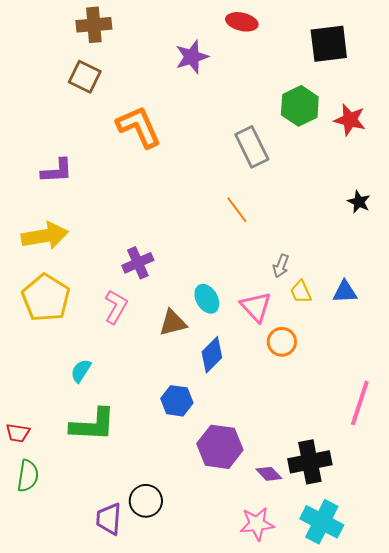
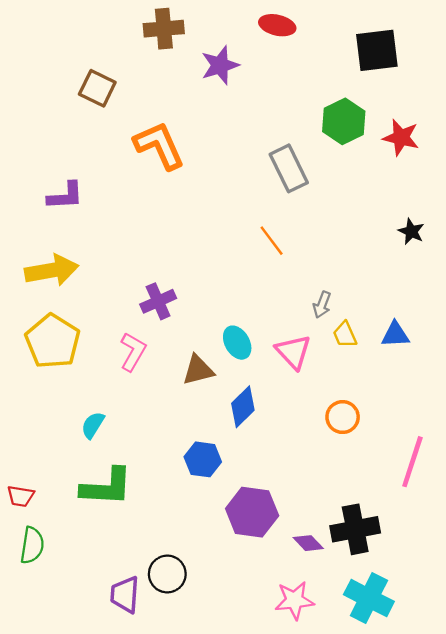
brown cross: (94, 25) -> (164, 29), moved
orange circle: (282, 342) -> (343, 417), moved

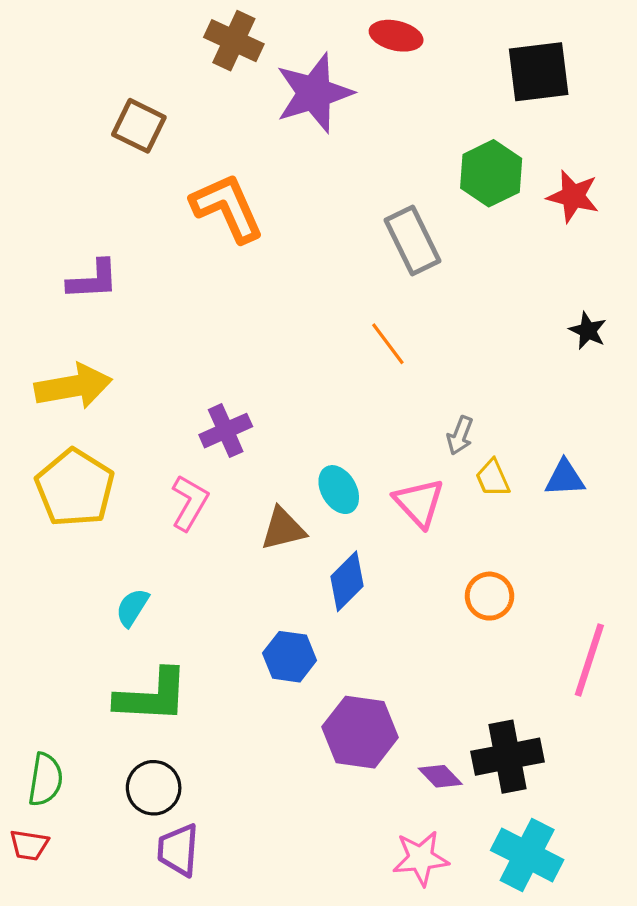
brown cross: (164, 29) -> (234, 41), turned 30
purple star: (220, 65) -> (314, 93), size x1.4
red trapezoid: (21, 496) -> (29, 845), moved
black circle: (167, 574) -> (154, 788), moved

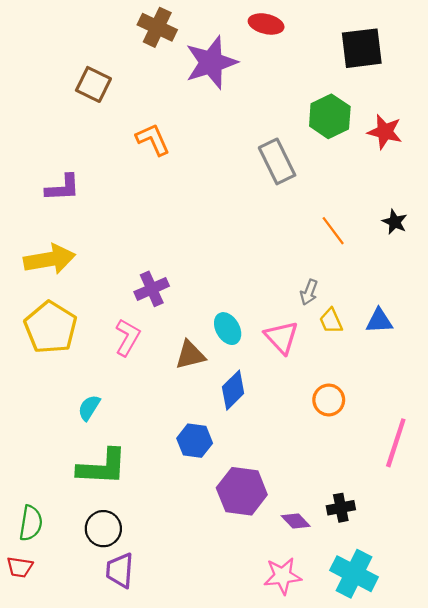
orange L-shape: (227, 208) -> (153, 139), size x0.7
orange line: (388, 344) -> (333, 231), moved
black cross: (508, 757) -> (341, 508), size x0.6

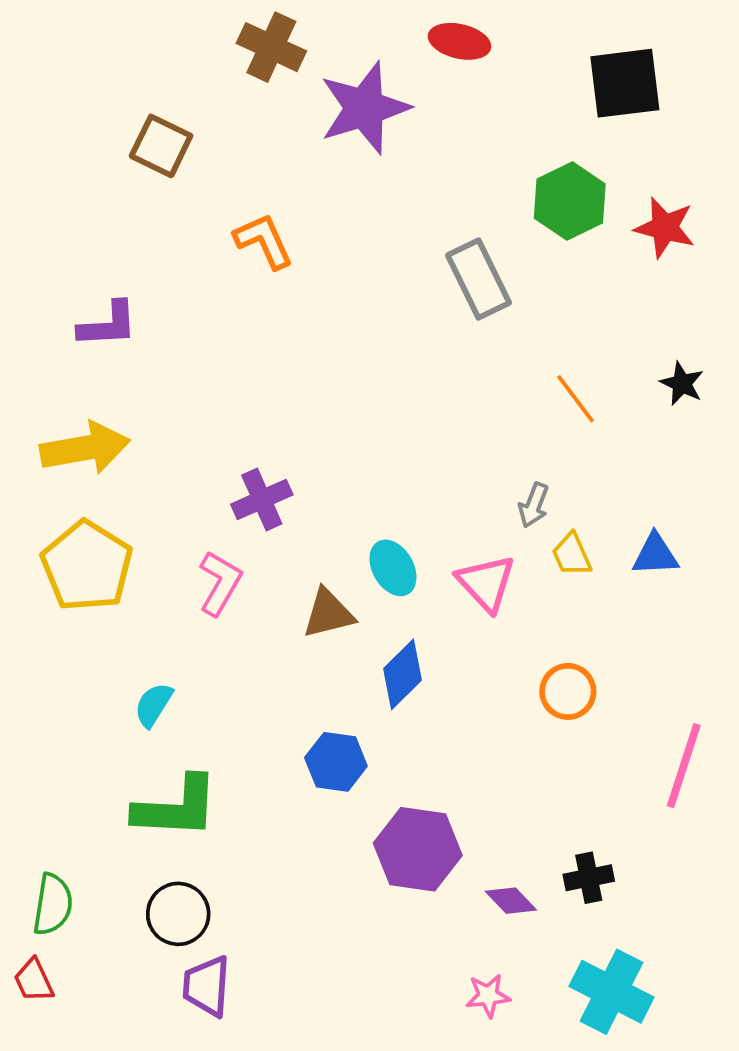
red trapezoid: (20, 567) -> (34, 980), turned 56
pink star: (283, 576) -> (488, 996), size x0.7

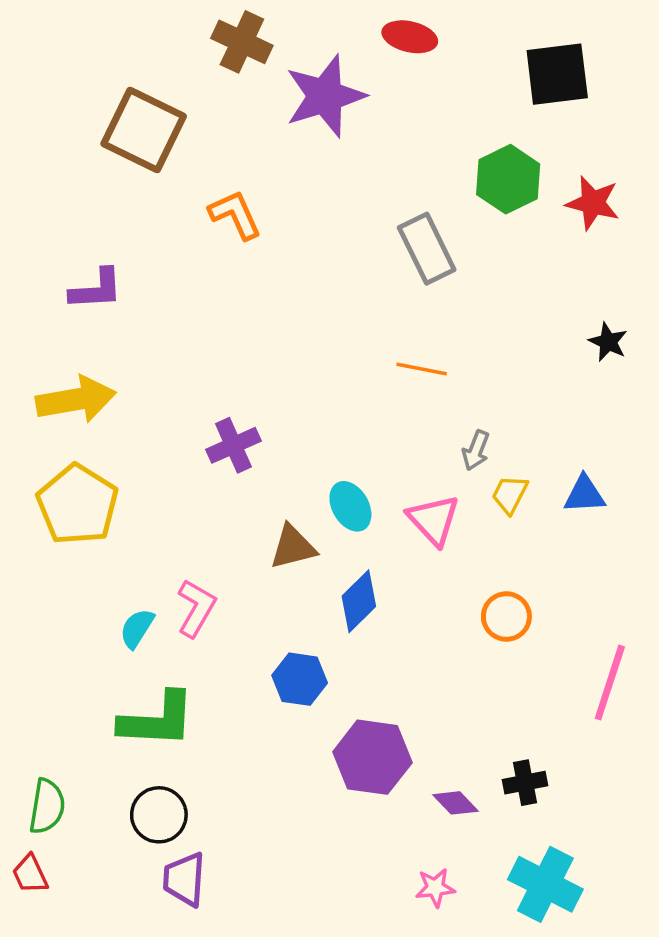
brown square: (161, 146) -> (144, 130), size x1.5
orange line: (575, 399) -> (422, 369), moved, turned -42
yellow trapezoid: (572, 555) -> (510, 494), turned 51
pink L-shape: (220, 583) -> (196, 608), moved

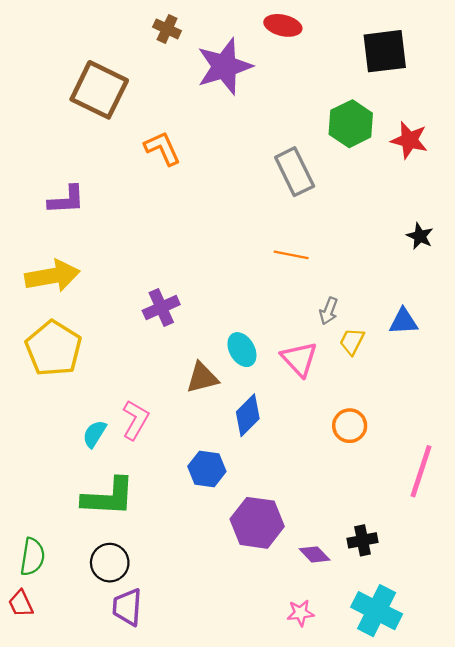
brown cross: (242, 42) -> (167, 29), size x0.7
blue triangle: (584, 494) -> (403, 322), moved

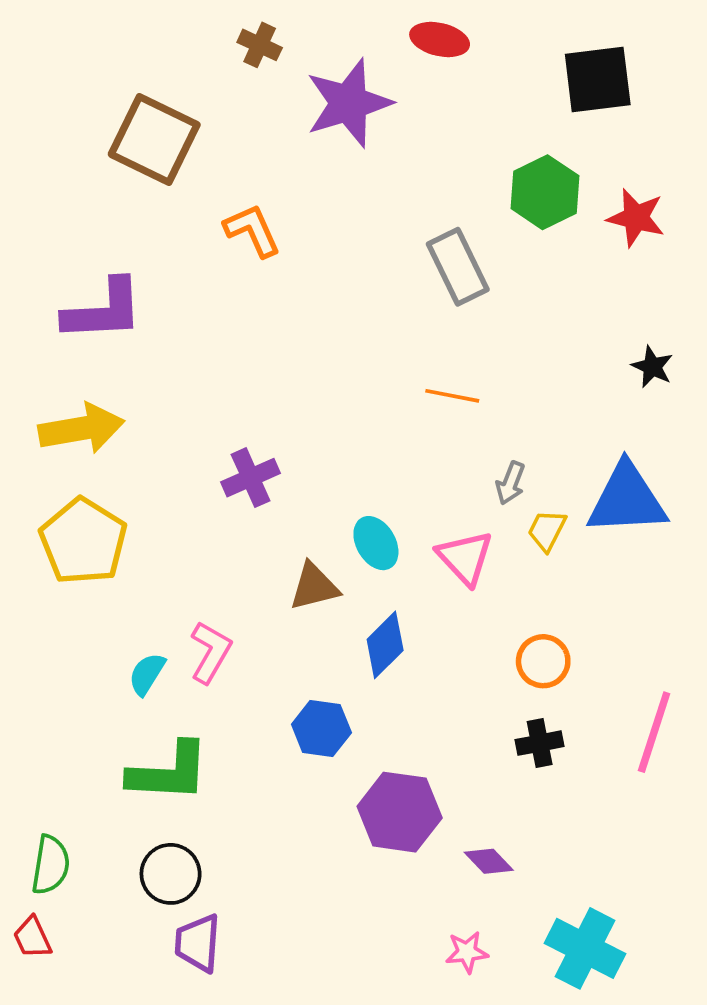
purple L-shape: (66, 200) -> (103, 310), size x1.4
blue triangle: (403, 322) -> (627, 499), size x1.8
black cross: (362, 540) -> (540, 743), moved

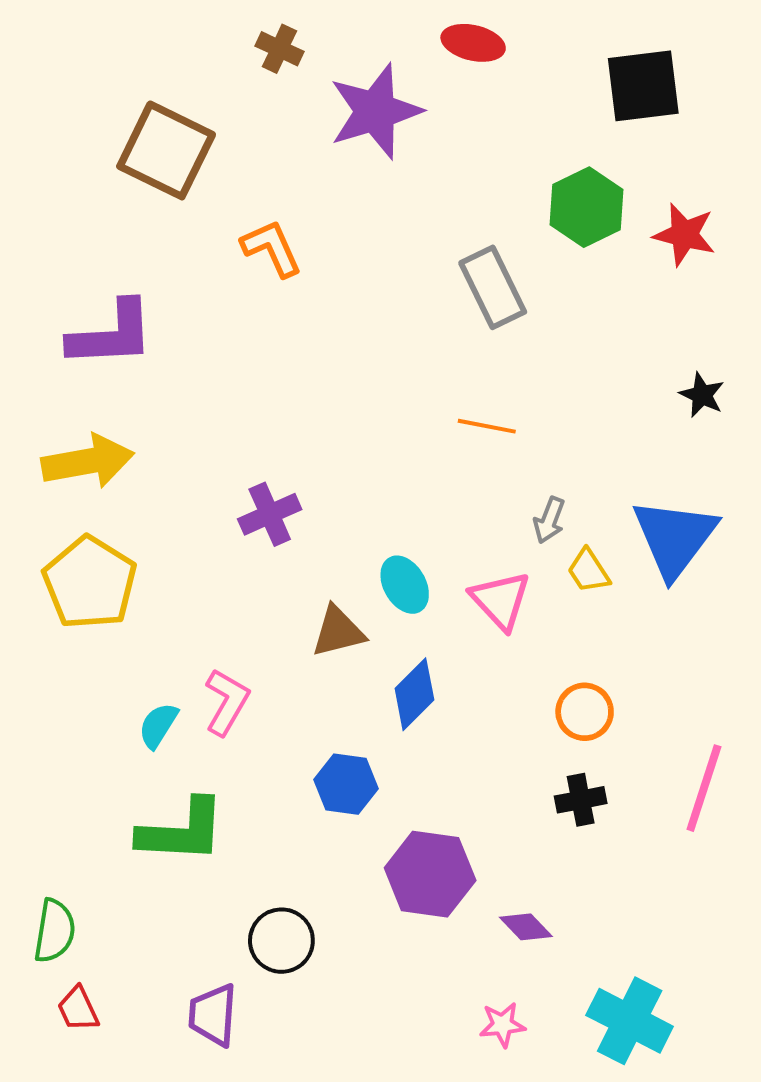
blue triangle: (627, 499) -> (675, 538), turned -50
yellow trapezoid: (547, 530) -> (588, 571), turned -60
black circle: (171, 874) -> (281, 941), moved
red trapezoid: (32, 938) -> (78, 1009), moved

